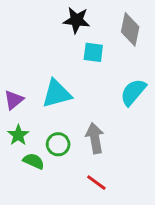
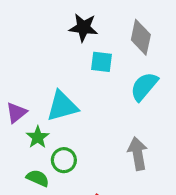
cyan semicircle: (133, 92) -> (144, 86), moved
green star: (18, 135) -> (38, 137), moved
gray arrow: (95, 138) -> (138, 154), moved

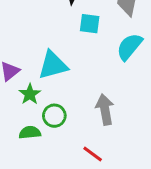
gray arrow: (138, 154) -> (105, 110), moved
green semicircle: (38, 178) -> (30, 133), turned -30

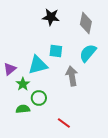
cyan square: (90, 24) -> (56, 51), moved
gray arrow: (105, 110) -> (72, 76), moved

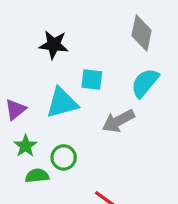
black star: (51, 17) -> (54, 45), moved
gray arrow: (72, 76) -> (118, 121), turned -108
green star: (23, 84) -> (25, 146), moved

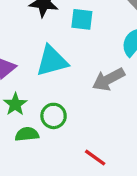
cyan square: (92, 80) -> (82, 19), moved

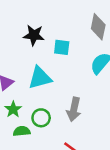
gray arrow: (108, 79) -> (74, 109), moved, turned -50

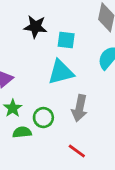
cyan triangle: (40, 78) -> (61, 72), moved

